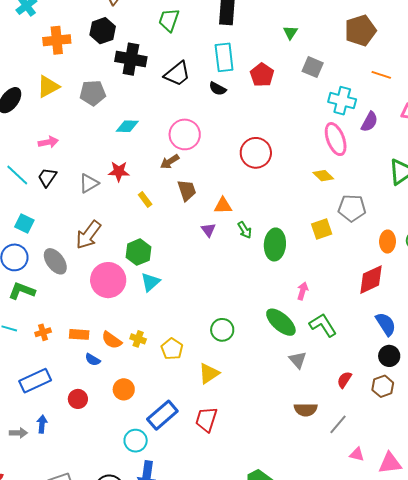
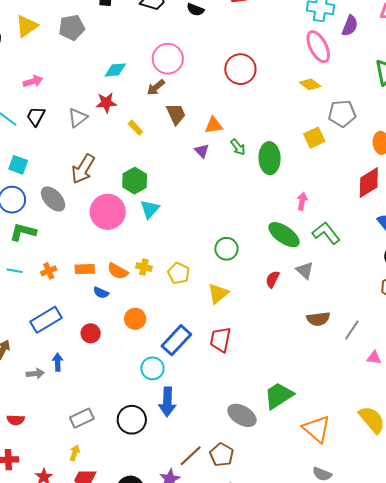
cyan diamond: (127, 126) -> (115, 70), moved
red semicircle: (344, 380) -> (273, 279), moved

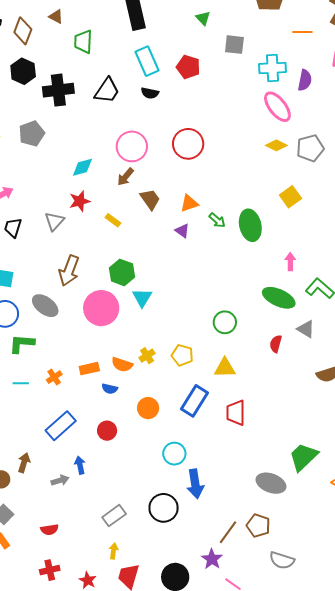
red circle: (240, 69) -> (188, 144), moved
gray pentagon: (342, 114) -> (310, 148), moved
yellow cross: (144, 267) -> (147, 356), turned -35
yellow triangle: (218, 294) -> (225, 368), turned 50
blue rectangle: (176, 340) -> (194, 401), moved

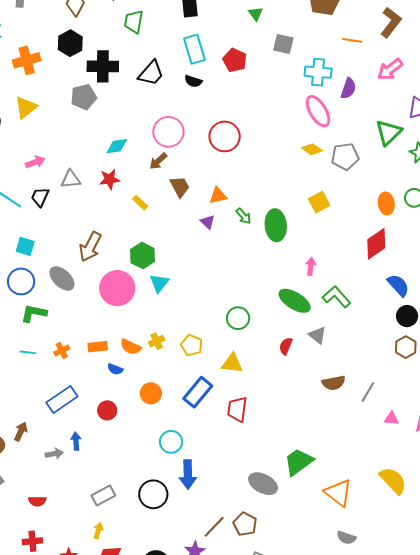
gray pentagon: (32, 134) -> (84, 97), moved
gray triangle: (54, 221) -> (71, 179), moved, turned 35

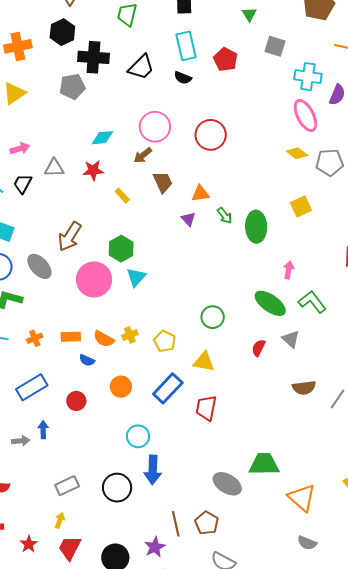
green trapezoid: (299, 462) -> (264, 464), turned 32
brown line: (214, 527) -> (176, 524), turned -60

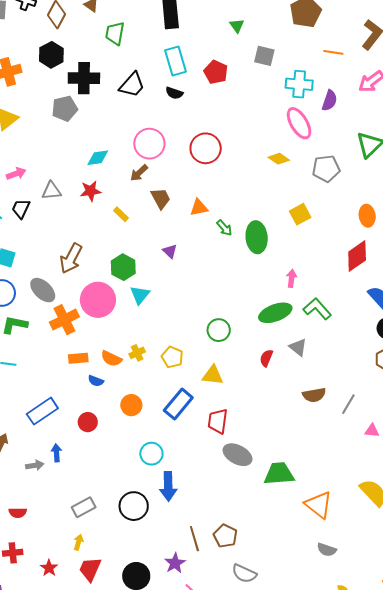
yellow diamond: (297, 153) -> (279, 159), moved
purple triangle: (188, 219) -> (170, 251), moved
green ellipse: (270, 303) -> (275, 313), turned -52
orange cross: (35, 338) -> (64, 320), moved, size x1.8
gray ellipse: (227, 484) -> (238, 455), moved

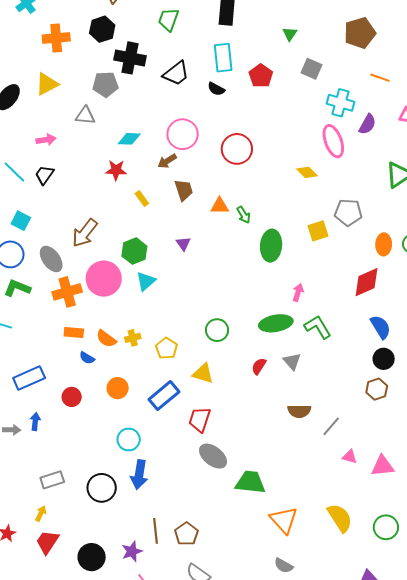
gray pentagon: (326, 169) -> (348, 212), moved
gray triangle: (51, 191) -> (85, 116), moved
green arrow: (224, 228) -> (244, 215), moved

